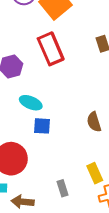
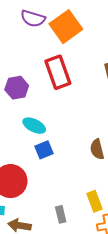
blue square: (42, 126) -> (44, 150), turned -30

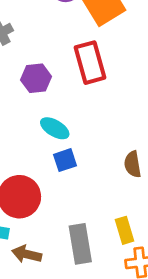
gray rectangle: (61, 214) -> (80, 244), size x1.8

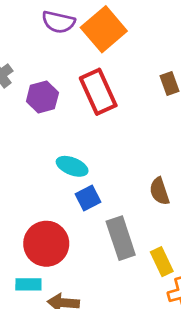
purple hexagon: (36, 78) -> (42, 97), moved
gray rectangle: (80, 244) -> (121, 238), moved

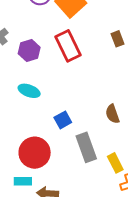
cyan ellipse: (72, 166) -> (29, 91), moved

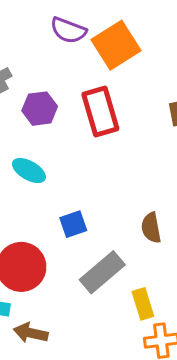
gray rectangle: (86, 147) -> (102, 272), turned 60

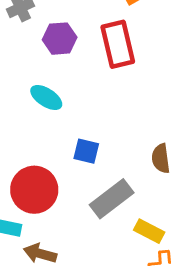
blue square: (73, 224) -> (86, 151), turned 30
yellow rectangle: (143, 304) -> (149, 231), turned -48

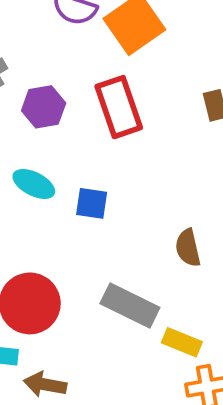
blue square: (86, 151) -> (92, 203), moved
gray rectangle: (112, 199) -> (130, 306), turned 69

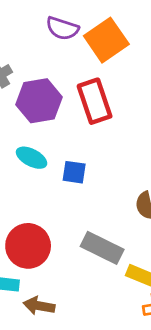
purple hexagon: (44, 107) -> (39, 101), size x1.4

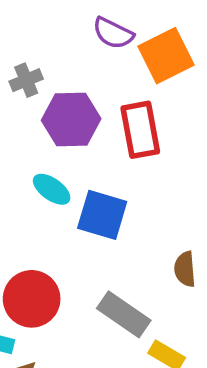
blue square: (74, 172) -> (102, 215), size x1.6

